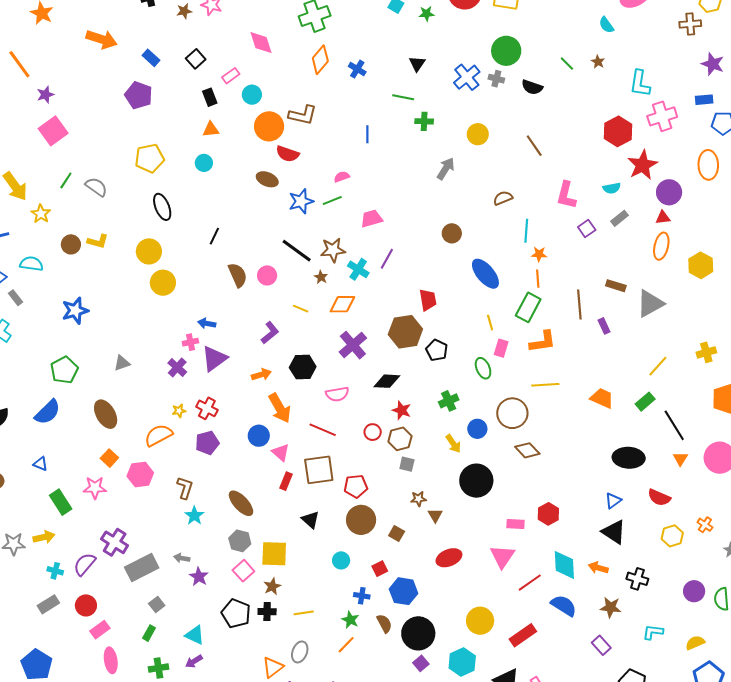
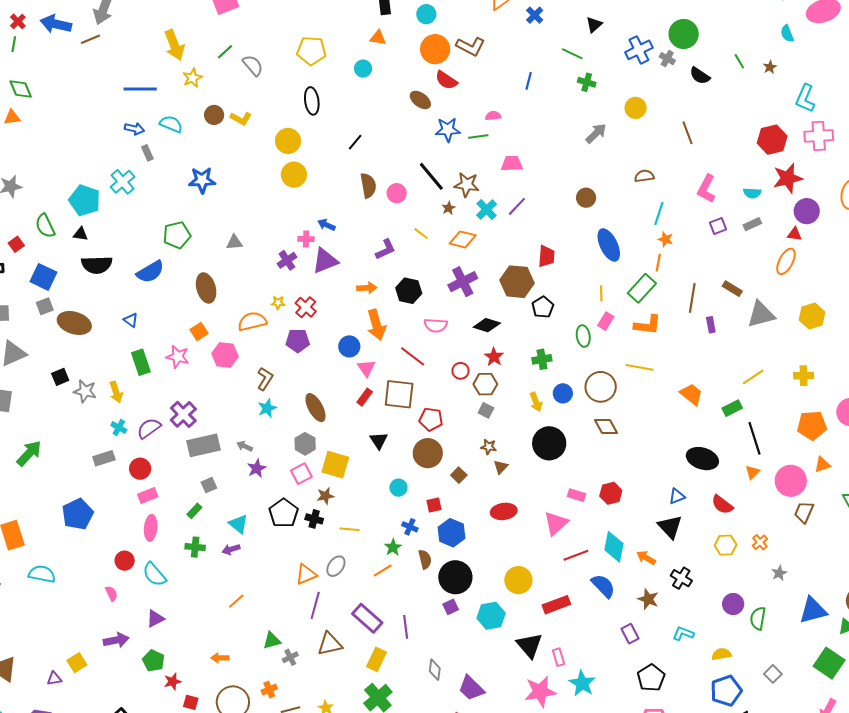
yellow hexagon: (701, 265) -> (812, 316), moved
yellow arrow: (44, 537) -> (116, 392), turned 70

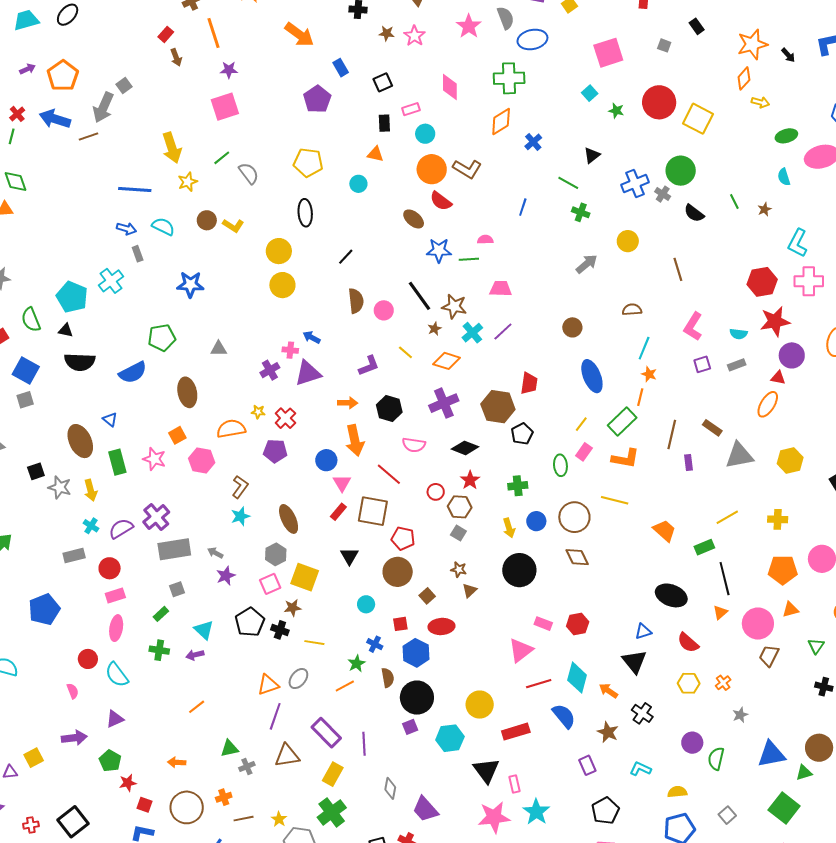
yellow line: (601, 293) -> (581, 424), turned 35
brown ellipse: (74, 323) -> (80, 441), moved, turned 44
red ellipse: (504, 511) -> (441, 626), moved

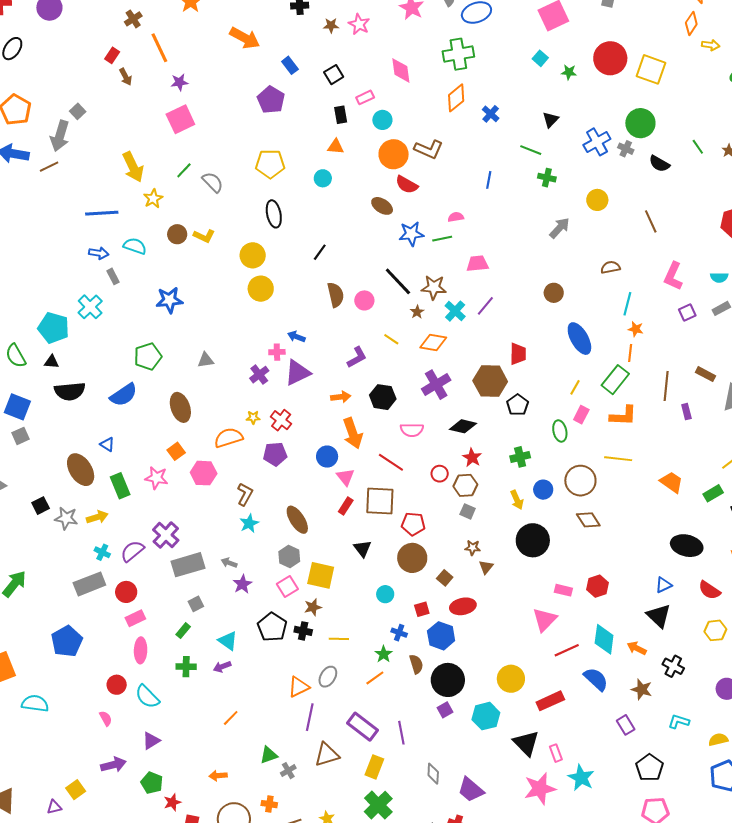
yellow arrow: (91, 490) -> (97, 517), turned -85
gray rectangle: (74, 555) -> (89, 584), size x1.4
orange cross: (224, 797) -> (269, 804), turned 35

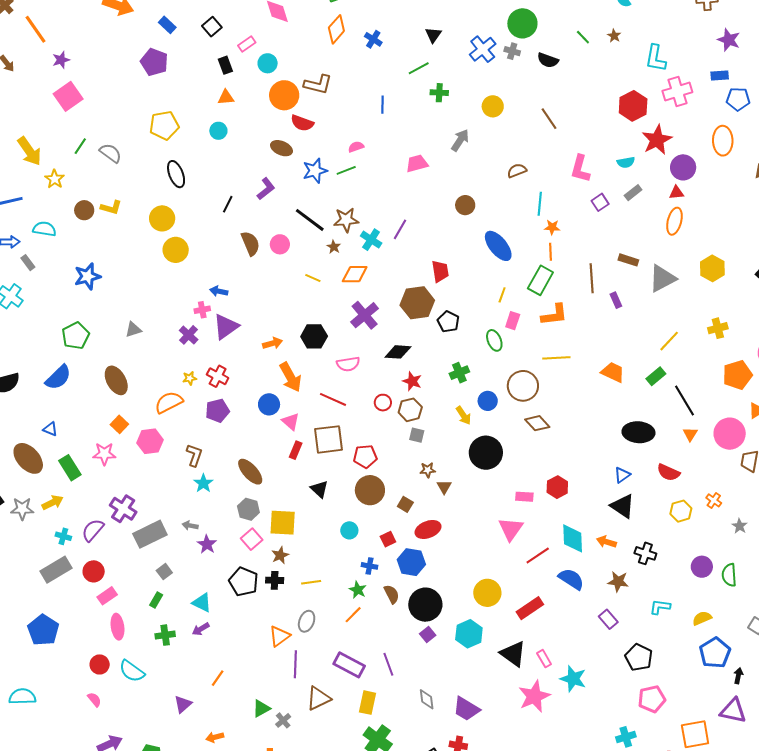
green line: (531, 150) -> (419, 68), turned -40
pink trapezoid: (477, 264) -> (417, 163), moved
purple L-shape: (357, 357) -> (266, 189), moved
purple triangle: (151, 741) -> (183, 704), moved

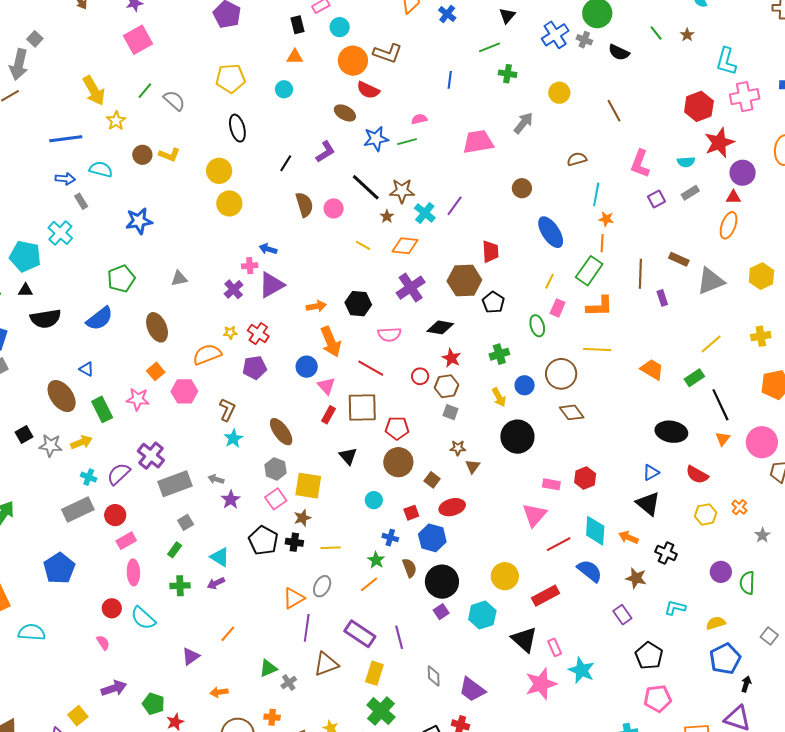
pink trapezoid: (417, 163) -> (478, 142), size x1.4

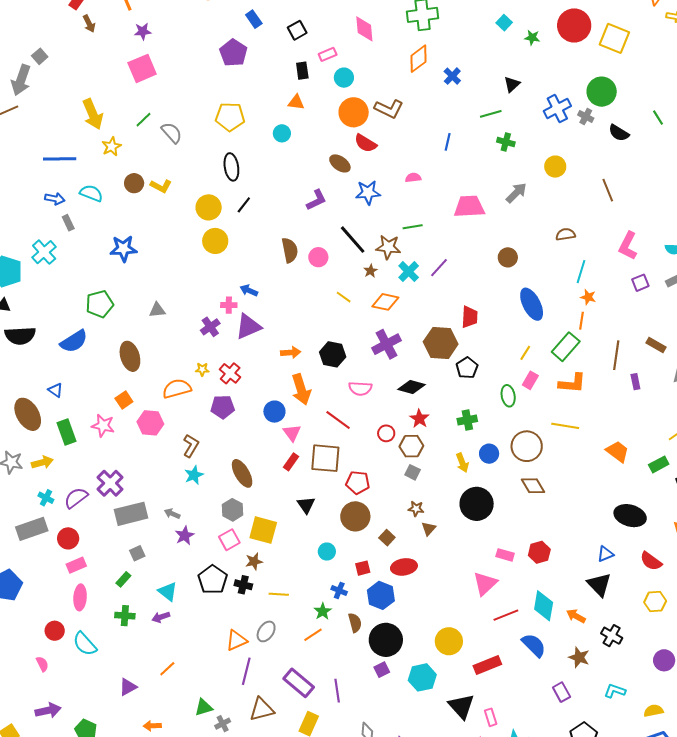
green line: (407, 142) -> (413, 227), moved
black line: (286, 163) -> (244, 205), moved

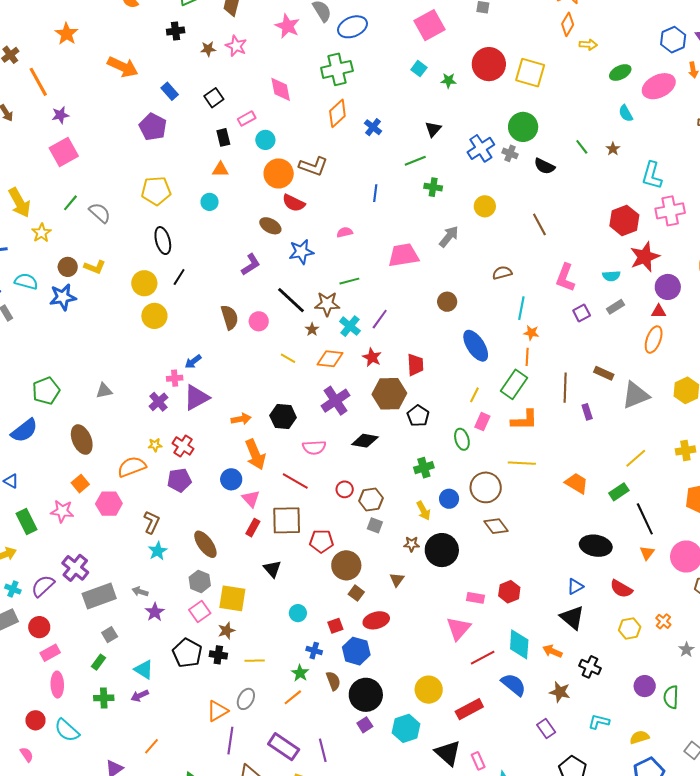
blue star: (123, 249) -> (63, 297), moved
blue arrow: (249, 290) -> (193, 362), turned -54
red star: (419, 419) -> (372, 357), moved
brown star: (416, 509) -> (412, 544), moved
brown circle: (355, 516) -> (346, 565), moved

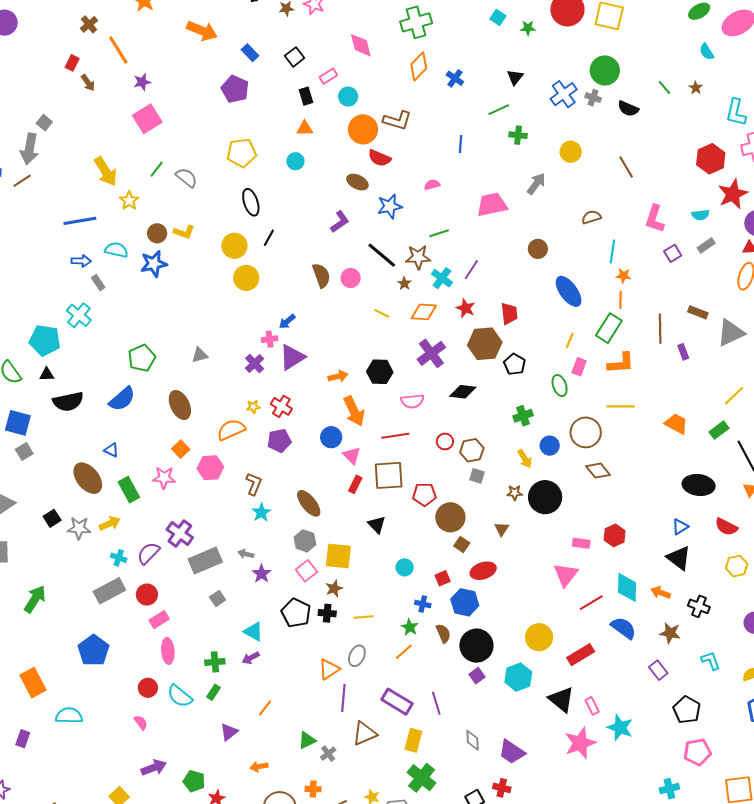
red line: (295, 481) -> (395, 436), turned -36
green rectangle: (99, 662) -> (214, 692), moved
cyan L-shape: (599, 722) -> (711, 661), turned 60

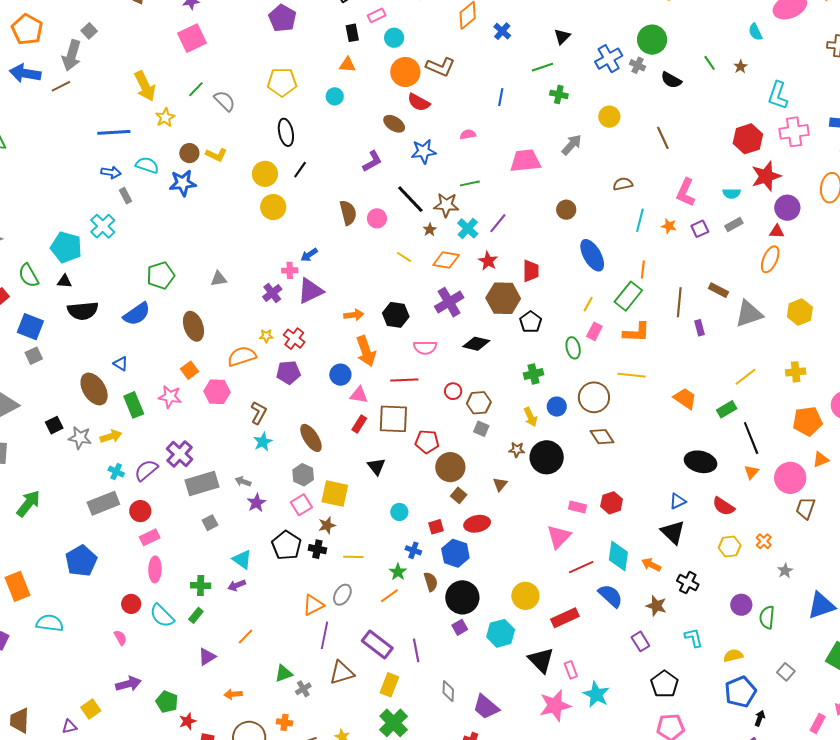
orange star: (623, 276) -> (669, 226), moved
pink triangle: (352, 456) -> (359, 395), turned -42

